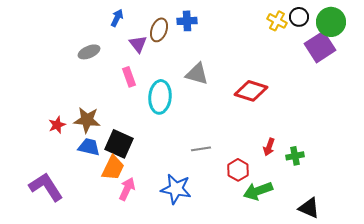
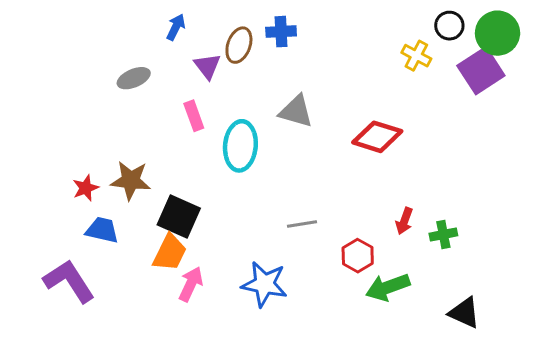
yellow cross: (277, 21) -> (416, 56), moved
blue trapezoid: (89, 147) -> (102, 230), moved

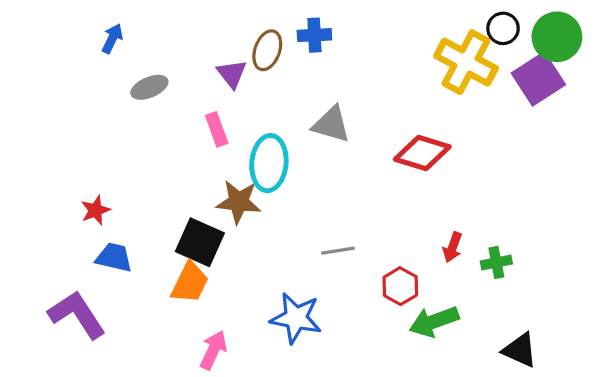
blue arrow: (176, 27) -> (112, 38), moved
yellow cross: (416, 56) -> (466, 62), size x1.8
brown star: (131, 180) -> (239, 202), moved
pink arrow: (191, 284) -> (213, 350), moved

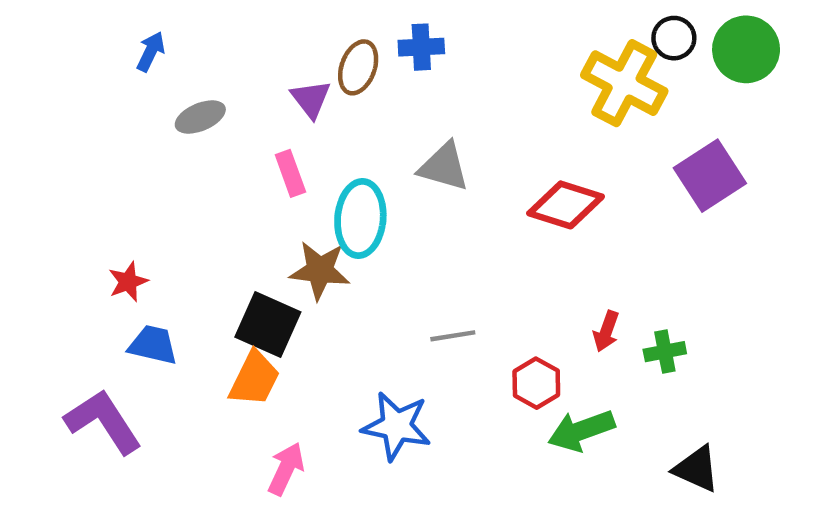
purple square: (538, 79) -> (710, 176), moved

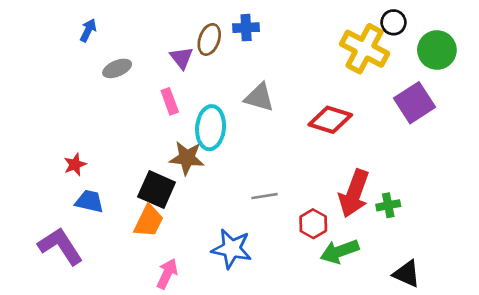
green circle: (746, 49) -> (437, 50), moved
red arrow: (606, 331) -> (354, 193), size x2.0

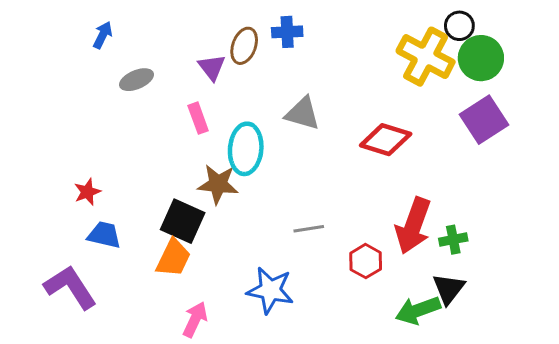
green circle: (437, 50) -> (481, 58), moved
green arrow: (340, 251) -> (418, 310), moved
black triangle: (407, 274) -> (449, 289), moved, turned 44

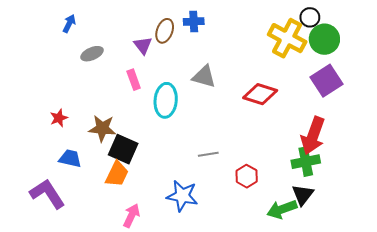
brown star: (218, 184) -> (102, 128), moved
red star: (87, 192) -> (59, 118), moved
red arrow: (413, 226) -> (313, 136), moved
green cross: (453, 240) -> (306, 162), size x1.5

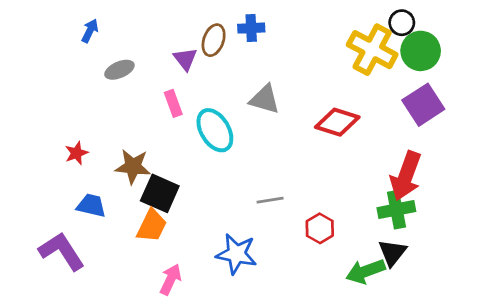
cyan ellipse: (166, 100) -> (215, 130), turned -36

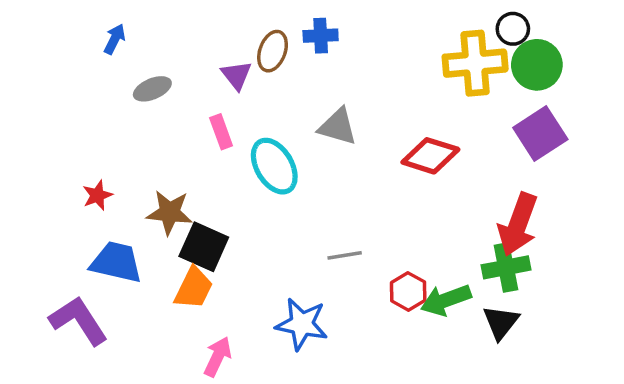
yellow cross: (372, 50) -> (475, 63), turned -33
blue trapezoid: (91, 206) -> (116, 262), size x1.4
green arrow: (365, 271) -> (446, 300), moved

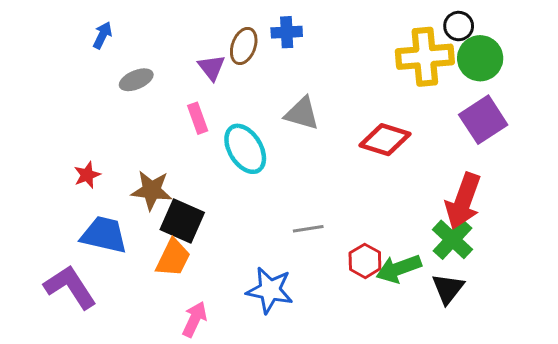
green cross: (506, 267) -> (452, 239), turned -36

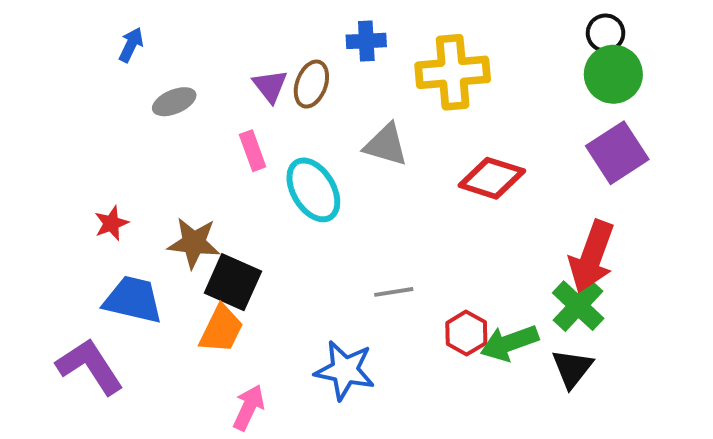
black circle: (459, 26) -> (606, 33), moved
brown ellipse: (244, 46) -> (311, 84), moved
yellow cross: (425, 57) -> (453, 72), moved

